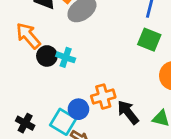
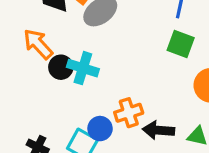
cyan cross: (66, 57) -> (83, 68), size x1.4
black arrow: (128, 112) -> (158, 130), turned -45

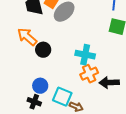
cyan cross: (83, 68) -> (85, 55), moved
blue circle: (100, 129) -> (40, 86), moved

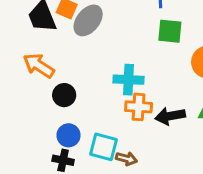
black circle: (43, 50) -> (64, 95), moved
orange cross: (89, 74) -> (139, 107), turned 36

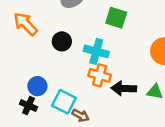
green square: (170, 31) -> (116, 18), moved
black circle: (64, 95) -> (62, 41), moved

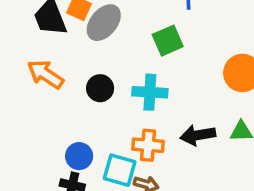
green square: (116, 18) -> (168, 41), turned -30
orange cross: (100, 75) -> (148, 145), moved

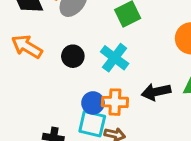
cyan cross: (150, 92) -> (115, 58), turned 36
blue circle: (79, 156) -> (93, 103), moved

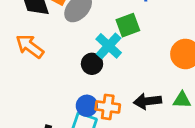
black circle: (73, 56) -> (92, 64), moved
cyan cross: (115, 58) -> (109, 46), moved

